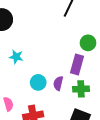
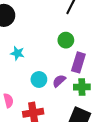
green circle: (88, 43) -> (66, 40), moved
purple semicircle: (58, 83) -> (59, 81), turned 32

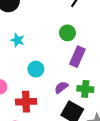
purple semicircle: (59, 81) -> (61, 87), moved
green cross: (82, 87) -> (85, 89), moved

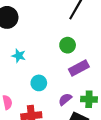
purple rectangle: (77, 57) -> (79, 68), turned 42

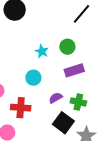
cyan star: (19, 56) -> (42, 51), moved

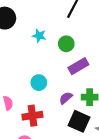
cyan star: (42, 51) -> (39, 36), moved

